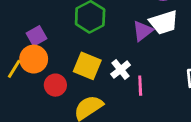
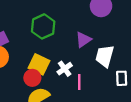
white trapezoid: (164, 22) -> (105, 56), moved, turned 120
red circle: (55, 85) -> (32, 78), moved

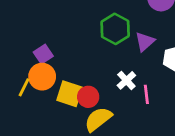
green hexagon: (43, 26) -> (115, 29), moved
yellow square: (39, 64) -> (70, 94), moved

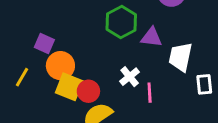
purple triangle: (145, 42) -> (151, 37), turned 45
purple square: (43, 54) -> (44, 44), turned -36
orange circle: (42, 77) -> (60, 66), moved

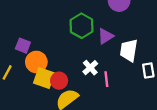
purple triangle: (151, 37) -> (106, 36), turned -36

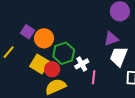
green hexagon: (82, 26) -> (64, 53), moved
purple triangle: (106, 36) -> (111, 39), moved
orange circle: (36, 62) -> (44, 38), moved

